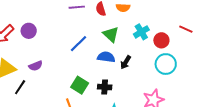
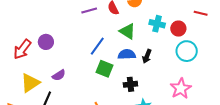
cyan cross: (141, 32) -> (157, 24), turned -35
green square: (80, 85) -> (105, 69), moved

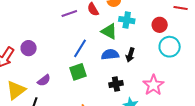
cyan cross: (157, 24) -> (127, 20), moved
green square: (105, 69) -> (78, 72), moved, turned -36
pink star: (181, 88) -> (153, 85), moved

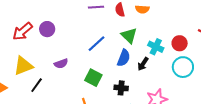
cyan cross: (127, 20) -> (156, 47), moved
blue semicircle: (110, 55) -> (124, 58), turned 102
green square: (78, 72) -> (93, 78), moved, turned 30
purple semicircle: (44, 80) -> (61, 64), moved

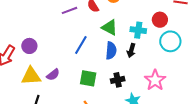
yellow triangle: (23, 66) -> (31, 76), moved, turned 35

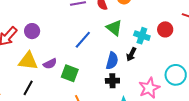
cyan circle: (170, 41) -> (176, 75), moved
blue semicircle: (111, 51) -> (112, 61), moved
green square: (88, 78) -> (70, 73), moved

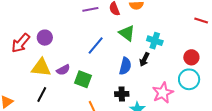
red circle: (165, 29) -> (191, 57), moved
black cross: (112, 81) -> (122, 94), moved

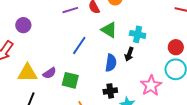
purple circle: (45, 38) -> (23, 25), moved

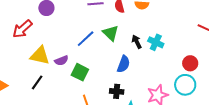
green triangle: (109, 30) -> (111, 33), moved
blue line: (79, 45) -> (86, 39), moved
black arrow: (129, 54) -> (137, 42), moved, turned 120

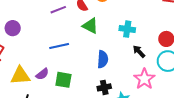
green triangle: (111, 33) -> (90, 26), moved
blue line: (86, 39) -> (59, 46), turned 48
black arrow: (137, 42) -> (139, 51), moved

